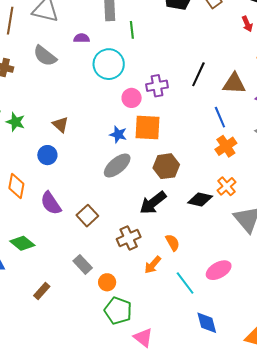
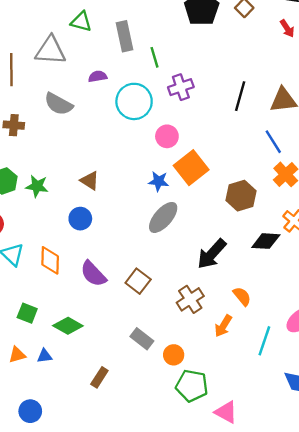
purple cross: (157, 86) -> (181, 87), moved
orange square: (148, 128) -> (191, 168), turned -32
brown hexagon: (166, 166) -> (241, 196), moved
cyan line: (185, 283) -> (264, 341), turned 65

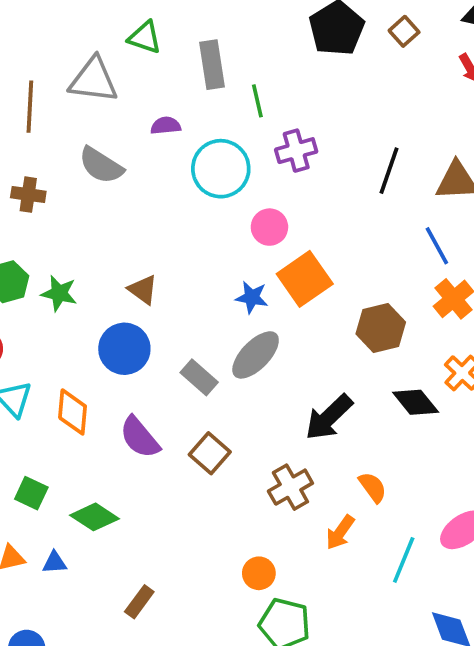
blue circle: (80, 219) -> (124, 349), size x1.4
black diamond: (266, 241) -> (416, 402), turned 44
gray rectangle: (142, 339) -> (199, 377), moved

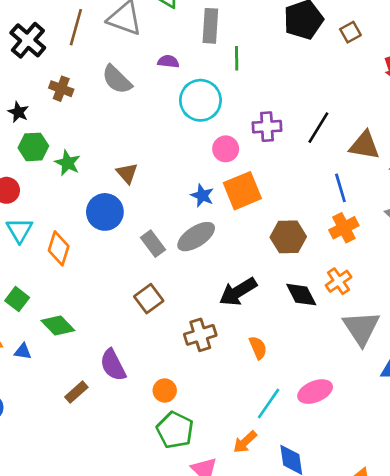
purple cross: (296, 151) -> (267, 127), moved
purple semicircle: (140, 437) -> (113, 365), moved
orange arrow: (340, 532) -> (245, 442), moved

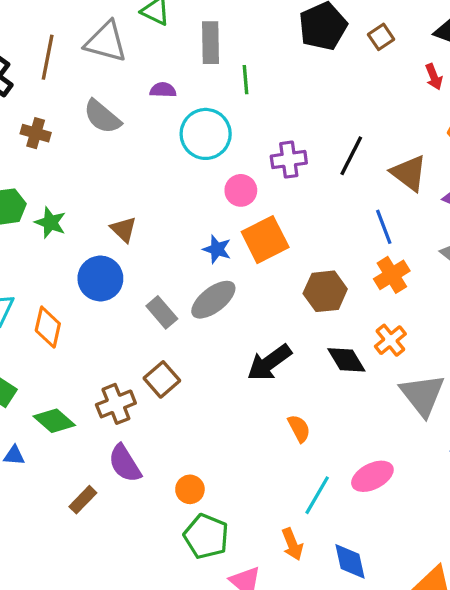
brown triangle: (364, 145) -> (409, 173), turned 32
brown cross: (200, 335) -> (116, 404), moved
orange arrow: (245, 442) -> (292, 544), turned -65

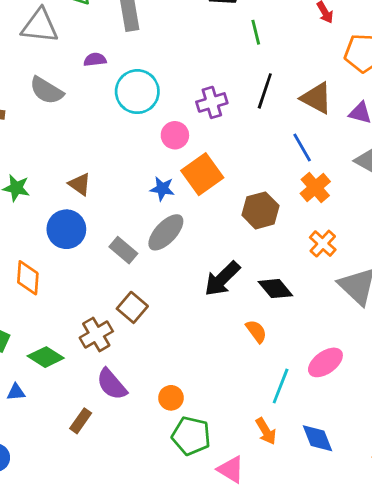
green line: (245, 80) -> (256, 32), moved
black diamond: (346, 360) -> (275, 289), moved

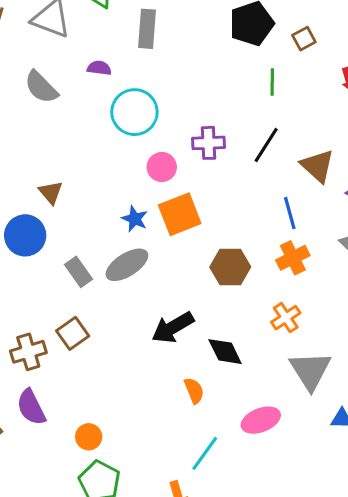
pink ellipse: (325, 362) -> (261, 420), moved

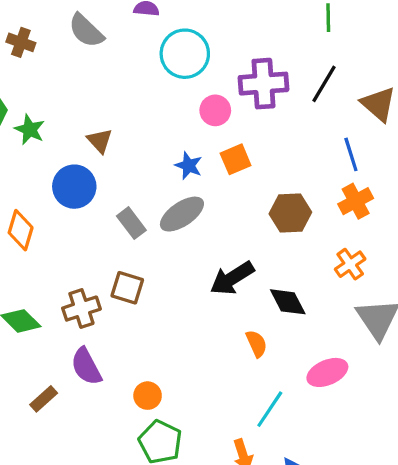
purple cross: (209, 143) -> (263, 84), size x1.4
orange square: (180, 214) -> (236, 159), size x0.7
brown square: (73, 333) -> (127, 288), turned -36

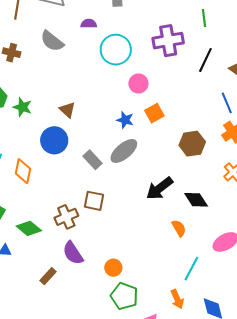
purple cross: (263, 84) -> (168, 41), moved

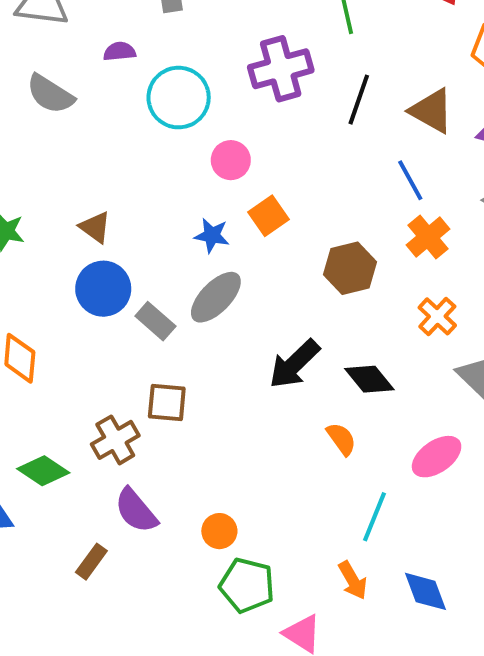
blue circle: (54, 140) -> (103, 289), moved

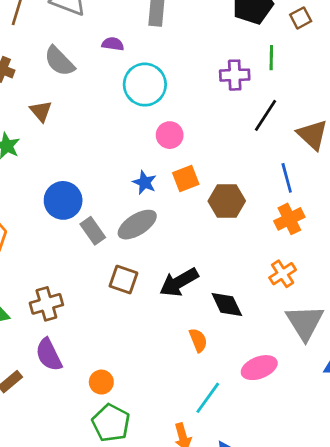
purple cross: (281, 69) -> (235, 75), moved, size x0.7
brown triangle: (95, 227) -> (41, 111), moved
brown hexagon: (350, 268) -> (227, 201), moved
brown square: (167, 402) -> (123, 280), moved

